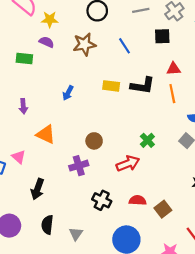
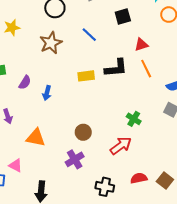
purple semicircle: (47, 42) -> (25, 82), moved, turned 112

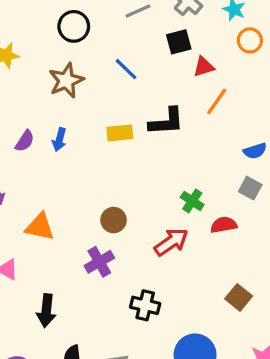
red triangle: (141, 45) -> (204, 67), moved
orange line: (146, 69) -> (217, 101), moved, turned 60
blue arrow: (47, 93) -> (59, 140), moved
red semicircle: (139, 178) -> (224, 225), moved

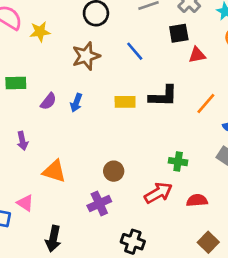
orange line: (217, 101) -> (206, 103), moved
green cross: (192, 201) -> (178, 162), turned -30
red semicircle: (224, 225) -> (197, 200), moved

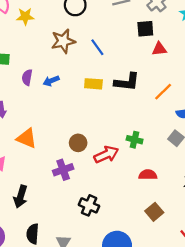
blue line: (135, 51) -> (97, 47), moved
purple semicircle: (48, 101) -> (27, 77), turned 147
blue arrow: (76, 103) -> (51, 81), turned 42
red arrow: (158, 193) -> (106, 154), moved

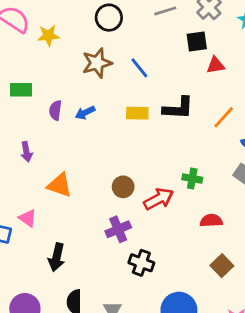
purple cross: (63, 170) -> (118, 229), moved

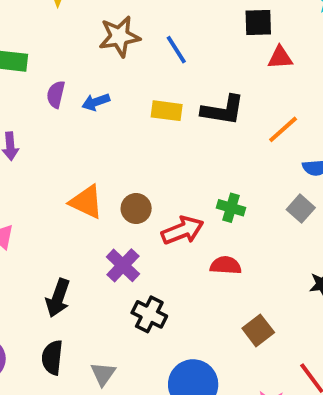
orange triangle: (60, 185) -> (86, 202), moved
red semicircle: (211, 221) -> (226, 265), moved
purple cross: (118, 229) -> (123, 265), turned -30
black arrow: (57, 257) -> (58, 298), moved

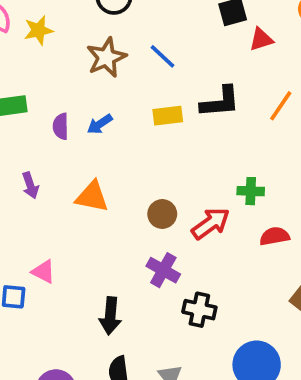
orange triangle: (86, 202) -> (92, 197), moved
red semicircle: (226, 265) -> (274, 236), moved

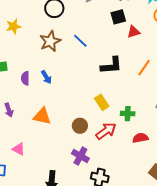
yellow rectangle: (168, 116) -> (102, 102), moved, turned 63
blue arrow: (100, 124) -> (46, 77), turned -88
pink triangle: (43, 272) -> (19, 149), moved

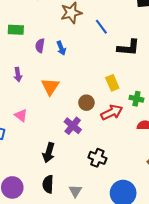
blue line: (80, 41) -> (101, 27), moved
orange triangle: (42, 116) -> (50, 87), turned 42
purple cross: (80, 156) -> (73, 126), moved

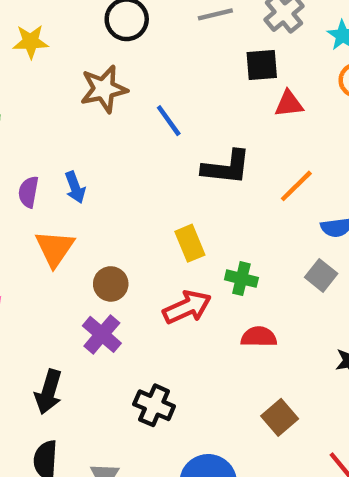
purple semicircle: (40, 46) -> (28, 192), moved
blue arrow: (61, 48) -> (75, 187), moved
brown circle: (86, 103) -> (111, 284), moved

